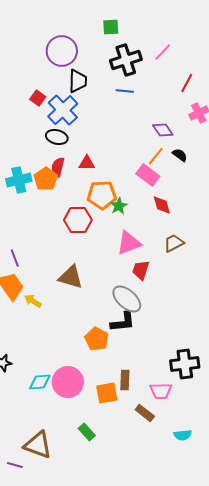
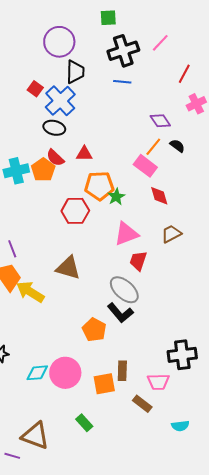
red semicircle: (58, 167) -> (55, 158), turned -60
yellow arrow: (33, 301) -> (30, 292), size x1.6
black L-shape: (123, 322) -> (120, 313), turned 56

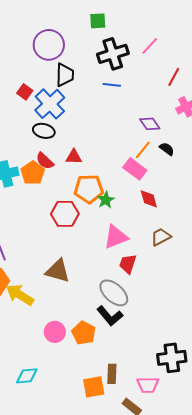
pink circle: (65, 373) -> (55, 332), moved, size x0.7

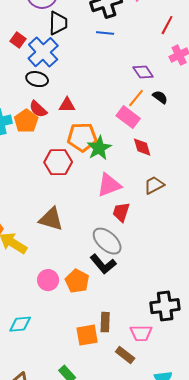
green star: (106, 200) -> (99, 148), size x1.4

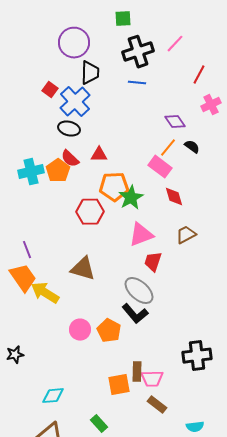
cyan diamond: (20, 324) -> (53, 396), moved
pink trapezoid: (141, 333) -> (152, 379), moved

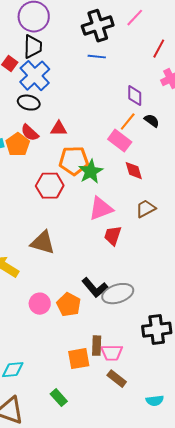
black trapezoid: (90, 73) -> (33, 47), moved
purple diamond: (175, 122) -> (135, 96), turned 35
gray ellipse: (139, 291) -> (118, 294), moved, turned -60

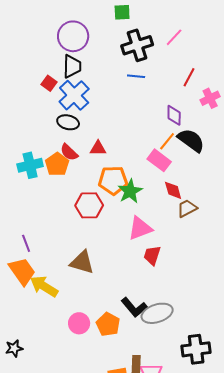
red line: (159, 49) -> (189, 77), moved
black semicircle: (152, 121) -> (191, 140), size x1.8
brown trapezoid: (146, 209) -> (187, 208), moved

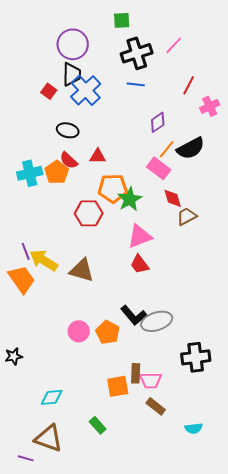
blue cross: (74, 95) -> (86, 90), moved
purple diamond: (174, 115) -> (158, 122), moved, turned 55
black semicircle: (191, 140) -> (191, 148), turned 116
red trapezoid: (152, 255) -> (140, 264), moved, turned -55
yellow arrow: (44, 286) -> (44, 260), moved

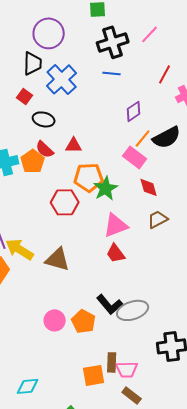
black trapezoid: (72, 74) -> (33, 63), moved
red square: (49, 91) -> (25, 96), moved
brown trapezoid: (187, 216) -> (158, 219), moved

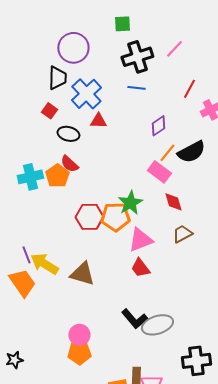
red triangle: (74, 145) -> (98, 121), moved
orange pentagon: (89, 177) -> (115, 217), moved
orange pentagon: (84, 321) -> (79, 353), moved, turned -30

